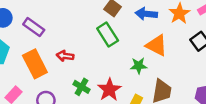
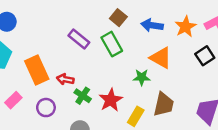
purple rectangle: (34, 27) -> (79, 39), moved
red arrow: (65, 56) -> (65, 79), moved

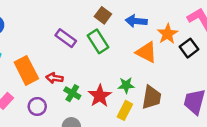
orange star: (186, 27) -> (167, 34), moved
green star: (142, 77) -> (126, 85), moved

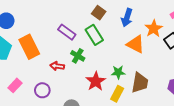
blue arrow: (136, 21) -> (127, 18), turned -78
orange rectangle: (26, 70) -> (29, 47), moved
green cross: (72, 93) -> (78, 56), moved

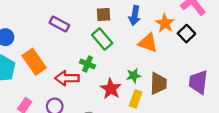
brown square: (99, 13) -> (103, 14), turned -32
purple rectangle: (67, 32) -> (59, 24), moved
red arrow: (57, 66) -> (67, 78), size x1.5

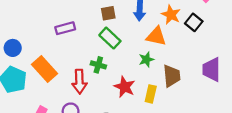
purple rectangle: (59, 24) -> (65, 28), turned -36
green star: (134, 76) -> (146, 59), moved
red arrow: (67, 78) -> (79, 82), turned -85

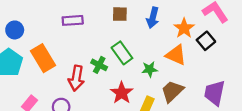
orange triangle: (156, 36) -> (176, 55), moved
green rectangle: (110, 38) -> (122, 53), moved
brown trapezoid: (172, 76) -> (172, 91), turned -140

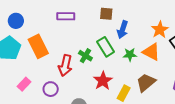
blue arrow: (153, 18) -> (123, 30), moved
green star: (150, 69) -> (130, 55), moved

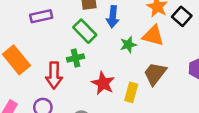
green rectangle: (106, 47) -> (85, 31), moved
green cross: (85, 56) -> (75, 58), turned -32

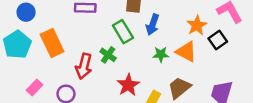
green cross: (75, 58) -> (108, 55), turned 35

